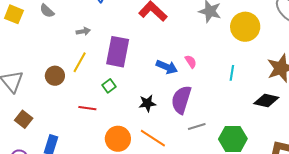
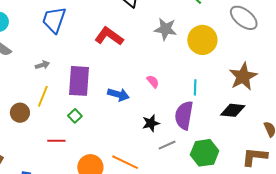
blue arrow: (167, 67) -> (118, 94), moved
purple semicircle: (181, 100) -> (184, 115), moved
black star: (147, 103) -> (151, 123), moved

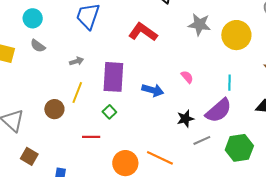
purple semicircle: (184, 115) -> (219, 111), turned -140

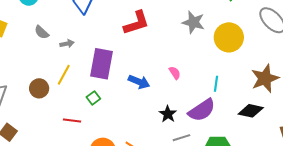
red L-shape: (143, 32) -> (136, 23), turned 120
gray semicircle: (38, 46) -> (42, 32), moved
black star: (185, 119) -> (168, 114), turned -30

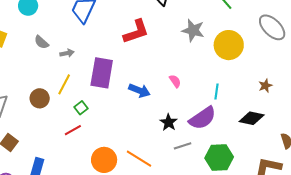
brown star: (265, 78) -> (265, 86), size x0.5
green square: (93, 98) -> (81, 108), moved
red line: (72, 121) -> (73, 130), turned -36

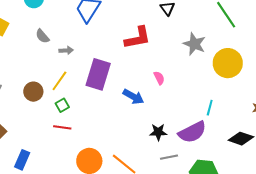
pink semicircle: (175, 81) -> (159, 78), moved
green square: (81, 108) -> (62, 105), moved
black star: (169, 122) -> (158, 132), turned 30
red line: (73, 130) -> (62, 127), turned 30

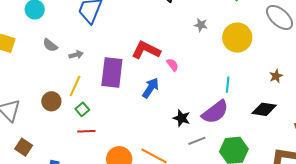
red L-shape: (138, 38) -> (146, 50), moved, turned -132
gray star: (194, 44) -> (201, 25), size x0.6
blue arrow: (133, 97) -> (151, 88), turned -75
black star: (158, 132) -> (182, 118), turned 30

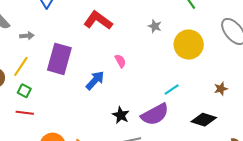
red L-shape: (146, 50) -> (98, 20), moved
cyan line: (228, 85) -> (172, 89), turned 42
green square: (82, 109) -> (24, 91), turned -32

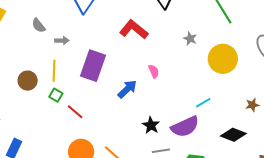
yellow line: (21, 66) -> (54, 71), turned -35
red line: (25, 113) -> (75, 112), moved, turned 30

